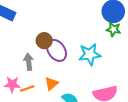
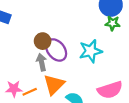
gray arrow: (29, 62) -> (42, 62), moved
orange triangle: (51, 84) -> (54, 85), size x1.5

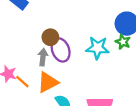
cyan star: (91, 51) -> (98, 48), moved
orange line: (30, 92) -> (22, 82), turned 48

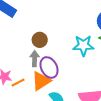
purple ellipse: (61, 50) -> (49, 67), moved
orange line: (22, 82) -> (18, 83), turned -64

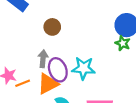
brown circle: (40, 40) -> (52, 27), moved
cyan star: (83, 46) -> (83, 68), moved

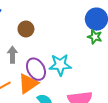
gray arrow: (43, 59) -> (12, 55), moved

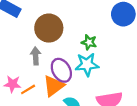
brown circle: (26, 29) -> (49, 28), size x1.6
green star: (95, 37) -> (89, 42), moved

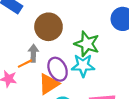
green star: (89, 42) -> (87, 44), size x1.6
orange line: (28, 89) -> (25, 64), moved

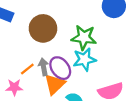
gray arrow: (33, 53) -> (44, 67), moved

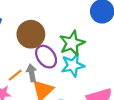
green star: (84, 37) -> (72, 43), turned -30
purple ellipse: (60, 68) -> (46, 57), moved

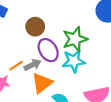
brown circle: (31, 34) -> (35, 27), size x0.7
gray arrow: (32, 73) -> (32, 65), turned 70

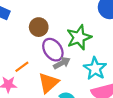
cyan star: (74, 61) -> (95, 69), moved, turned -30
gray arrow: (32, 65) -> (62, 63), moved

